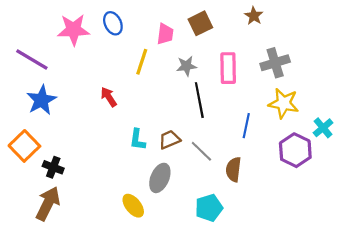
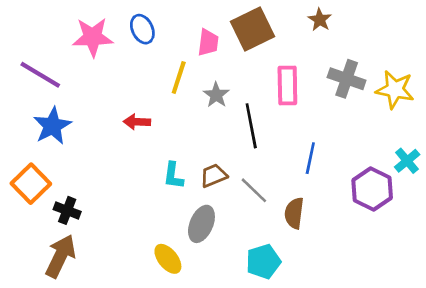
brown square: (200, 23) -> (253, 29), size x1.4
gray cross: (275, 63) -> (347, 79), turned 36
gray star: (187, 66) -> (216, 95), moved, turned -30
red arrow: (109, 97) -> (137, 122), turned -54
yellow star: (284, 103) -> (395, 90), moved

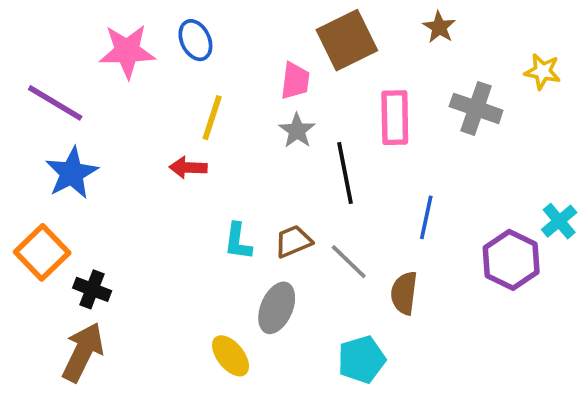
pink trapezoid: (208, 43) -> (295, 81), moved
yellow line: (179, 77) -> (212, 118), moved
yellow star: (395, 90) -> (543, 71), moved, size x0.7

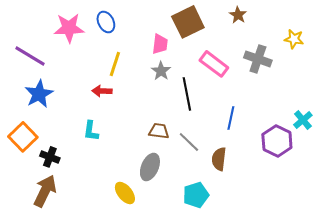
pink rectangle: (395, 118) -> (214, 64), turned -52
cyan L-shape: (238, 241) -> (91, 131), moved
brown trapezoid: (293, 241) -> (159, 131), turned 30

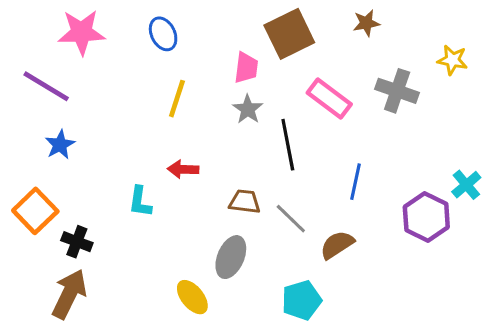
brown star: (238, 15) -> (366, 23), turned 30
pink star: (69, 28) -> (82, 32), moved
red arrow: (102, 91) -> (183, 169), moved
blue star: (39, 94) -> (60, 145), size x0.7
brown semicircle: (219, 159) -> (337, 245), turned 50

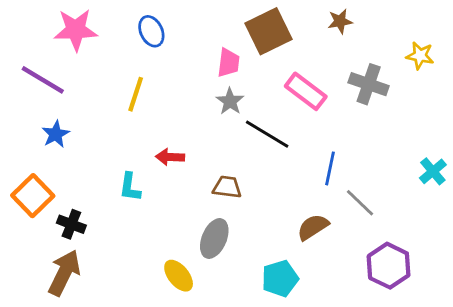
yellow line: (177, 99) -> (136, 94), moved
black line: (288, 145) -> (267, 134), turned -48
purple hexagon: (426, 217) -> (389, 266), moved
gray line: (291, 219) -> (360, 203), moved

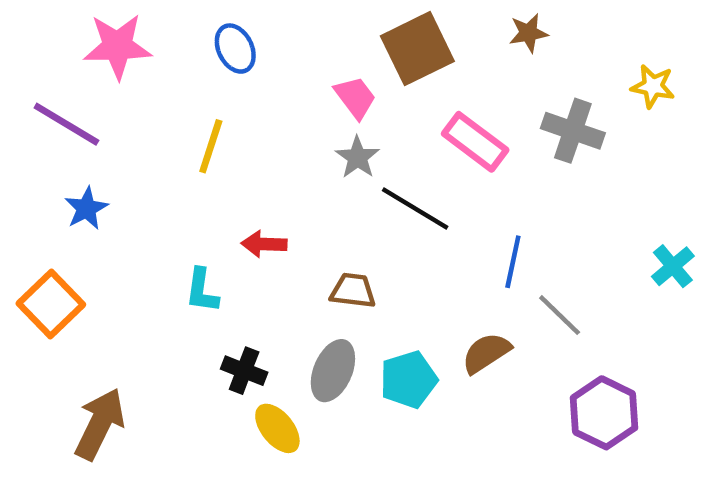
pink trapezoid: (229, 63) -> (355, 97), turned -44
black cross: (71, 224) -> (244, 371), moved
cyan pentagon: (280, 279) -> (408, 380), moved

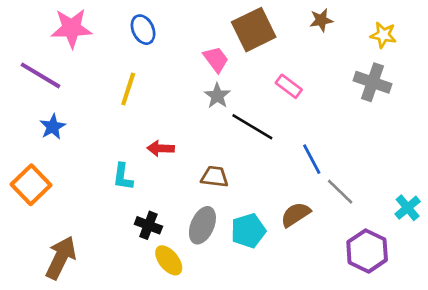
yellow star: (653, 86) -> (383, 35), moved
gray cross: (573, 131) -> (372, 82), moved
pink rectangle: (475, 142) -> (289, 86), size x0.7
blue line: (513, 262) -> (312, 159), turned -40
cyan cross: (673, 266) -> (408, 208), moved

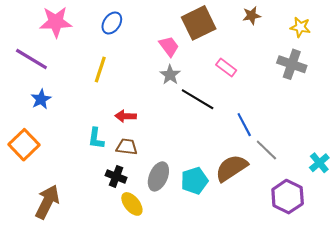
blue ellipse: (143, 30) -> (112, 23), turned 60
brown trapezoid: (215, 177) -> (127, 147), moved
brown semicircle: (296, 214) -> (231, 168), size x1.4

